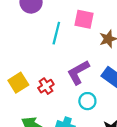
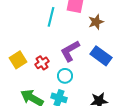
cyan circle: (87, 101) -> (65, 76), moved

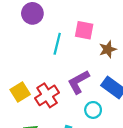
red cross: (42, 63) -> (47, 95), size x1.5
cyan circle: (65, 76) -> (93, 110), moved

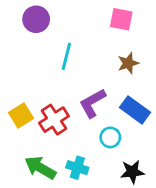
pink square: (84, 30) -> (121, 19), moved

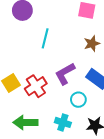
green arrow: (40, 168) -> (25, 122), turned -30
cyan cross: (77, 168) -> (63, 122), moved

